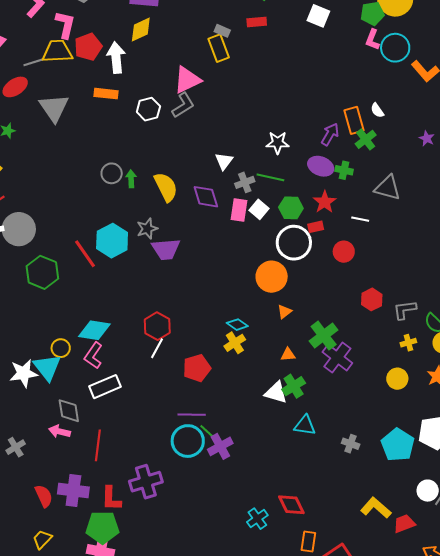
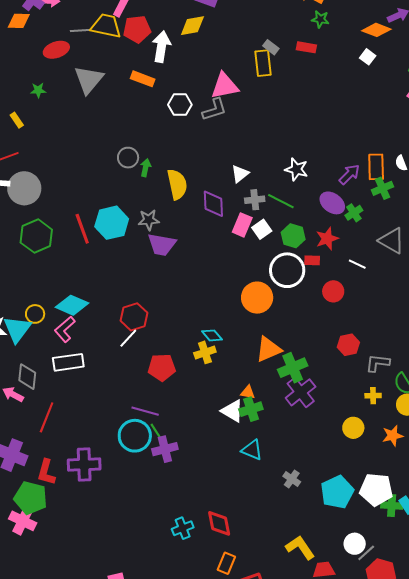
white square: (318, 16) -> (368, 57), size x0.7
green cross: (344, 170) -> (354, 213), turned 30
orange triangle: (284, 312) -> (268, 349), moved, size x1.8
orange triangle: (288, 355) -> (248, 392), moved

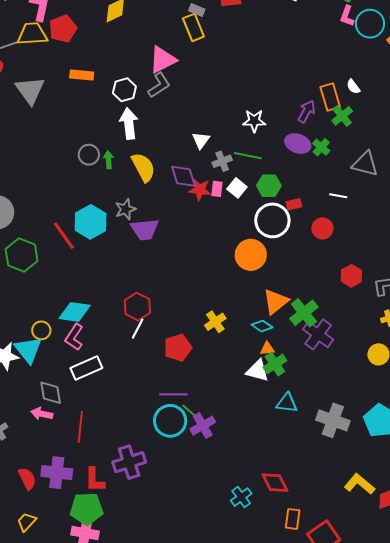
white arrow: (161, 47) -> (129, 123), moved
pink rectangle: (242, 225) -> (217, 189), size x0.7
red star: (327, 239) -> (200, 190), moved, turned -30
cyan diamond: (212, 335) -> (262, 326), moved
gray cross: (292, 479) -> (333, 420), size x1.8

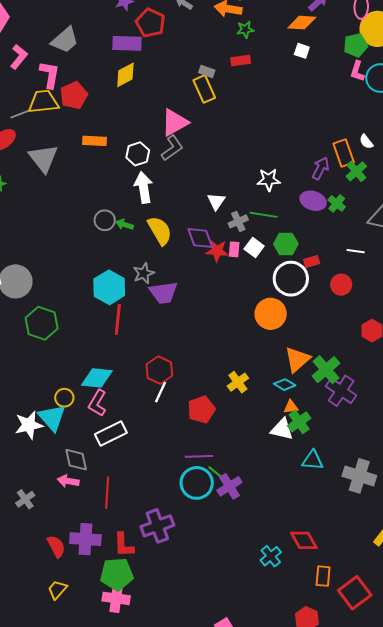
green arrow: (108, 160) -> (125, 225), turned -66
red line: (64, 236) -> (118, 319), moved, turned 44

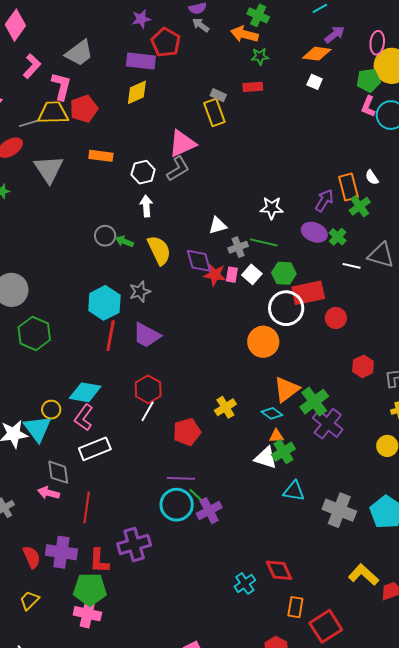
white arrow: (144, 187) -> (146, 206), size x0.7
white triangle: (216, 201) -> (218, 225), turned 36
white line: (356, 251) -> (352, 266), moved
red rectangle: (312, 262) -> (308, 293), size x2.0
purple trapezoid: (164, 293) -> (147, 335), moved, turned 32

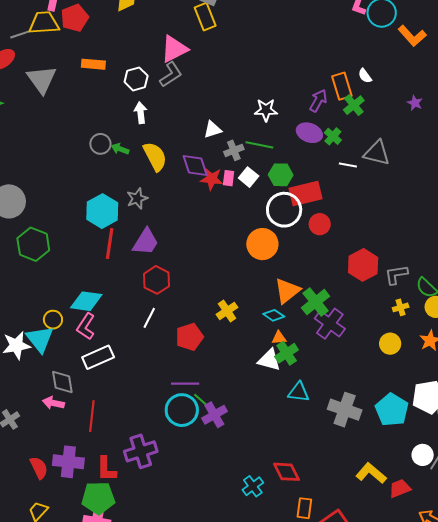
red circle: (336, 318) -> (320, 224), moved
purple trapezoid: (147, 335) -> (146, 242), turned -84
red hexagon: (363, 366) -> (363, 265), size x1.4
red hexagon: (148, 389) -> (157, 280), moved

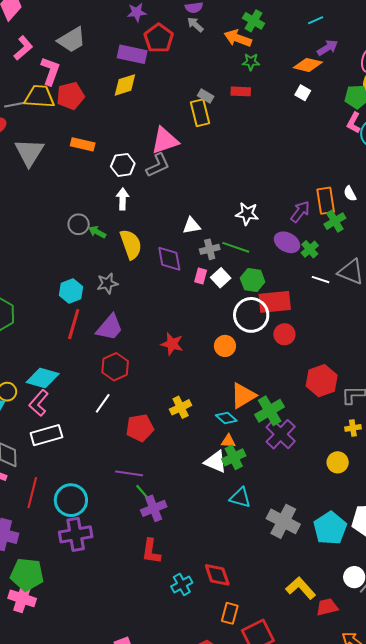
red star: (212, 179) -> (172, 344), moved
cyan hexagon: (102, 211) -> (71, 291), size x0.7
orange circle: (262, 244) -> (225, 346), size x0.7
cyan circle: (182, 410) -> (71, 500), moved
red L-shape: (106, 469) -> (151, 551), moved

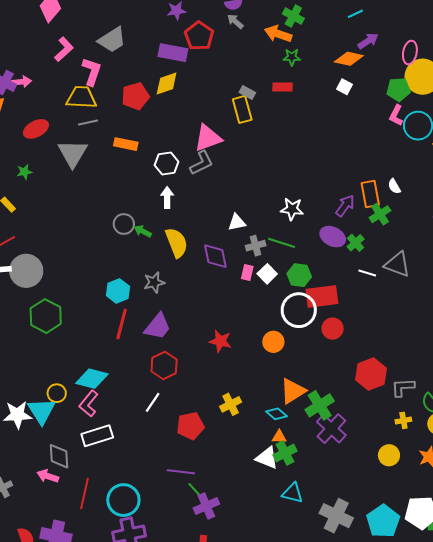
red pentagon: (70, 96) -> (135, 96), moved
gray line: (14, 105) -> (88, 123), moved

